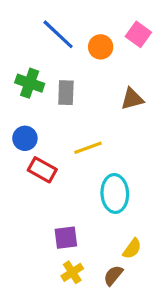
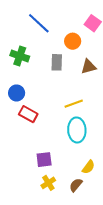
orange circle: (101, 47) -> (73, 41), moved
gray rectangle: (66, 93) -> (57, 62), moved
yellow line: (88, 148) -> (74, 104), moved

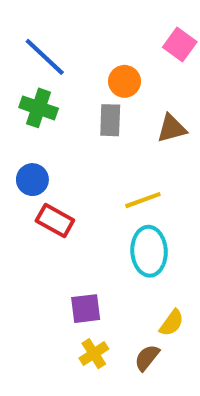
blue line: (39, 23) -> (45, 57), moved
orange circle: (73, 41) -> (125, 81), moved

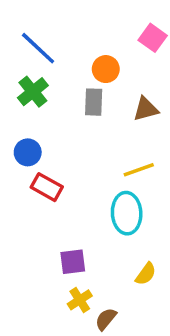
green cross: (39, 108) -> (33, 92), turned 32
yellow line: (143, 200) -> (139, 170), moved
brown semicircle: (147, 358) -> (106, 319), moved

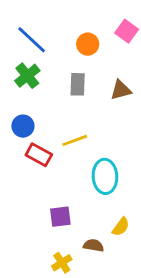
orange circle: (106, 69) -> (88, 44), moved
yellow line: (139, 170) -> (75, 140), moved
yellow cross: (80, 300) -> (62, 263), moved
brown semicircle: (106, 319) -> (93, 245), moved, turned 60

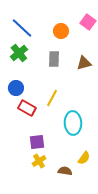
yellow line: (75, 140) -> (52, 98), turned -42
purple square: (60, 217) -> (37, 142), moved
yellow cross: (62, 263) -> (39, 161), moved

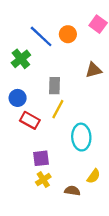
blue line: (22, 28) -> (41, 36), moved
gray rectangle: (54, 59) -> (54, 86), moved

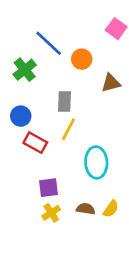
orange circle: (68, 34) -> (82, 59), moved
brown semicircle: (72, 191) -> (86, 209), moved

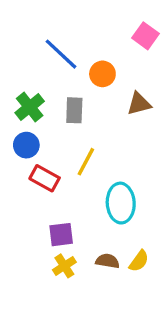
green cross: (25, 70) -> (30, 107), moved
gray rectangle: (64, 101) -> (74, 110), moved

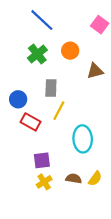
blue line: (61, 54) -> (42, 20), moved
green cross: (30, 107) -> (37, 54), moved
gray rectangle: (74, 110) -> (51, 88), moved

